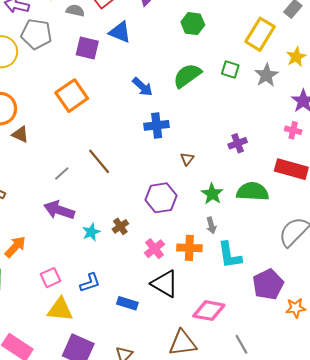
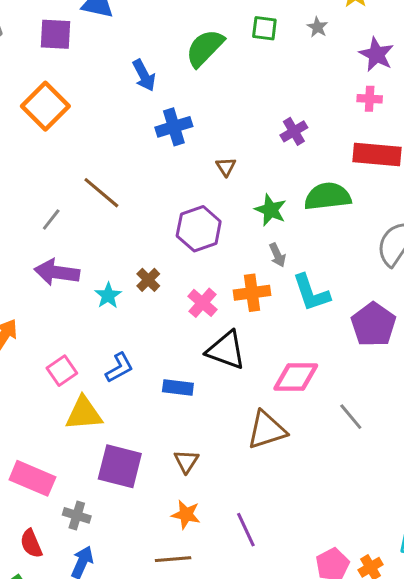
gray star: (266, 75) -> (317, 27), size x0.6
blue arrow: (143, 87) -> (144, 75), turned 30

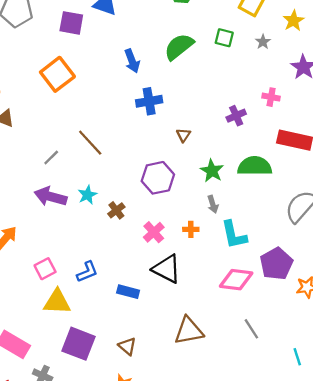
pink cross: (370, 99) -> (271, 97), moved
orange cross: (252, 293) -> (191, 229), size x0.6
cyan star: (108, 295) -> (87, 195), moved
pink diamond: (296, 377) -> (236, 280), moved
brown triangle: (186, 461) -> (127, 346), turned -30

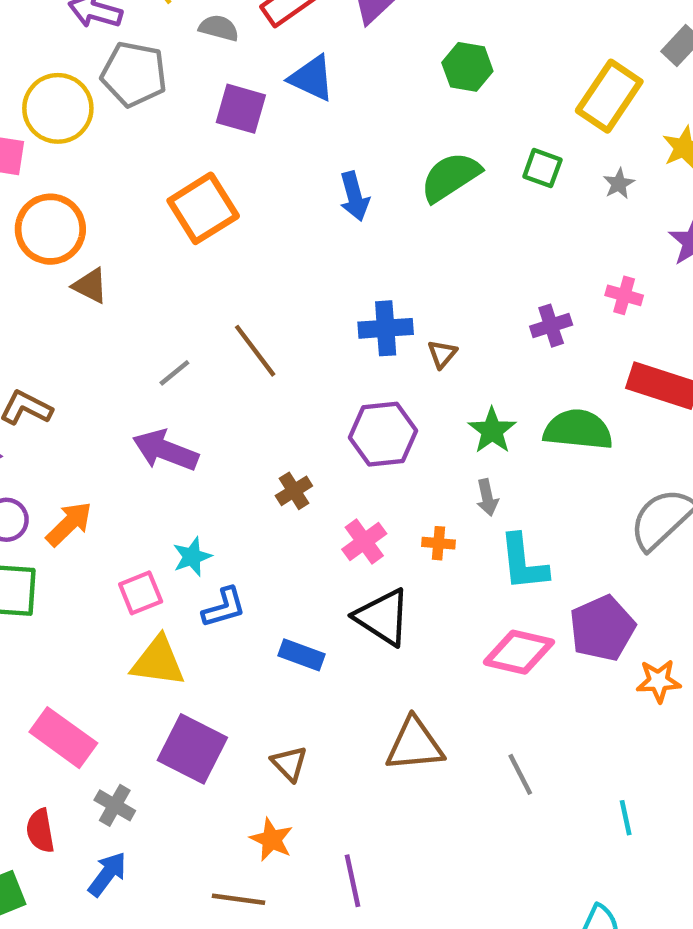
blue cross: (149, 101) -> (386, 328), moved
cyan star: (87, 195) -> (192, 557), moved
gray line: (251, 329) -> (520, 774), moved

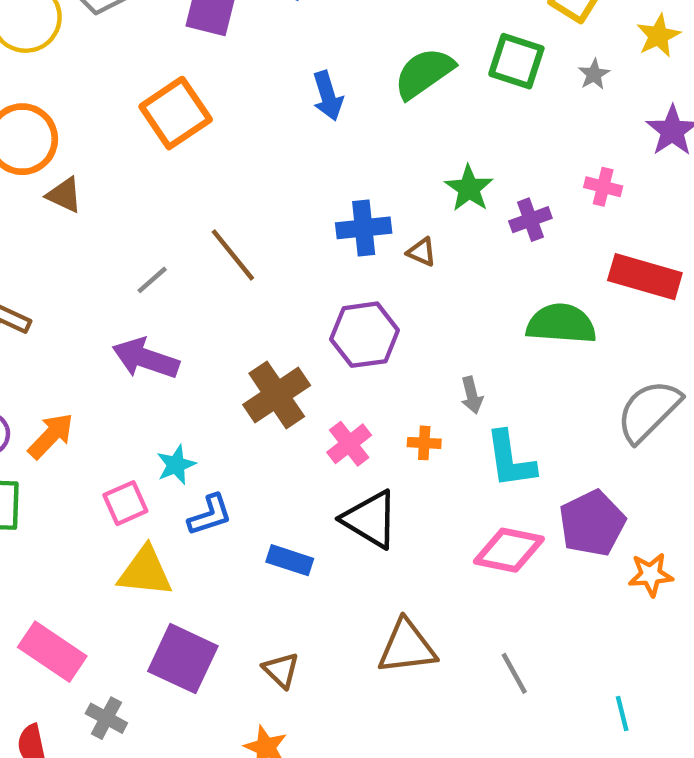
green square: (542, 168) -> (516, 61), size x1.4
brown triangle: (442, 354) -> (422, 252), turned -44
green star: (492, 430) -> (469, 188), moved
brown cross: (294, 491) -> (277, 395), size x1.8

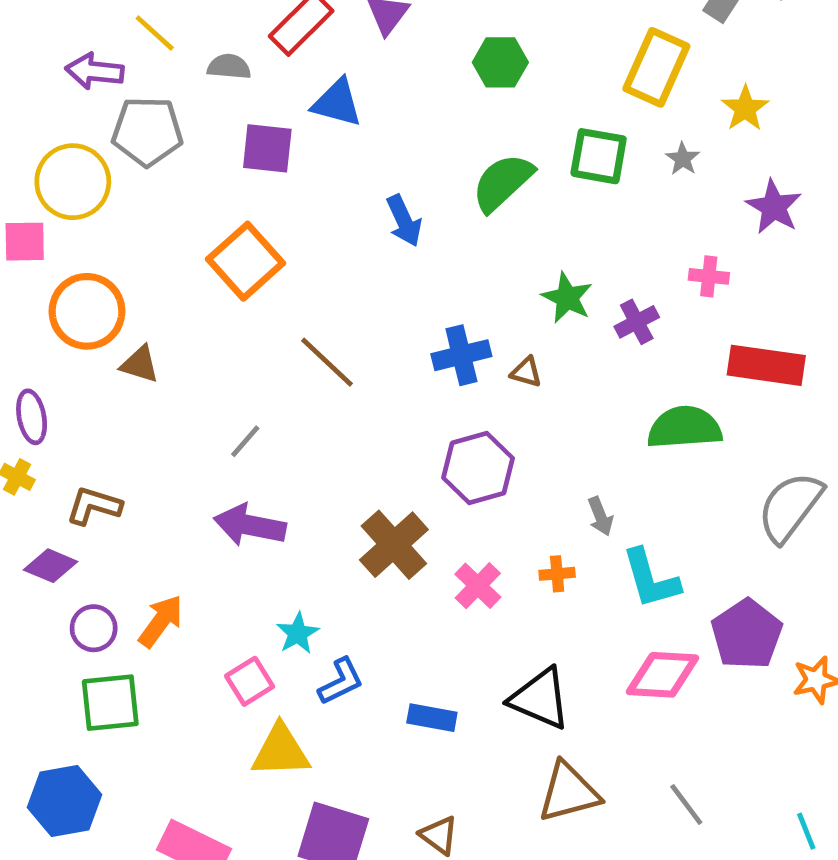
brown line: (233, 255) -> (327, 362), moved
black triangle: (370, 519) -> (540, 699), moved

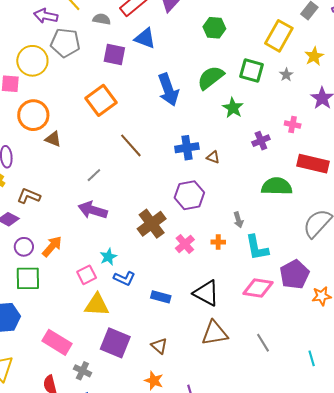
blue arrow: (404, 221) -> (168, 90), size x1.5
green star: (567, 298) -> (233, 108), moved
blue L-shape: (341, 681) -> (124, 278), turned 45

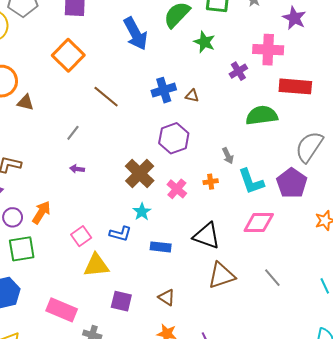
pink cross: (293, 125) -> (268, 50), size x1.8
purple arrow: (93, 210) -> (77, 169), size x0.5
cyan star: (108, 257) -> (142, 212), moved
purple pentagon: (294, 274) -> (292, 183), moved
purple square: (115, 343) -> (121, 301), size x0.7

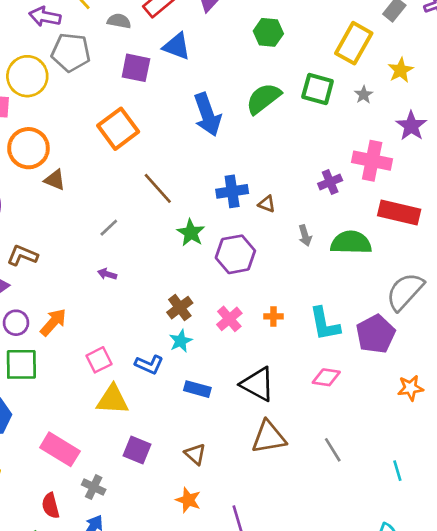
green star: (204, 42) -> (191, 233), moved
gray arrow: (228, 156) -> (305, 236), moved
brown cross: (140, 173) -> (180, 308), moved, size x0.7
pink diamond: (259, 222) -> (326, 377), size x0.7

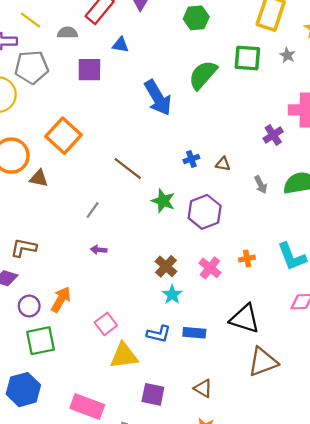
blue triangle: (177, 46) -> (120, 45), size x0.7
orange square: (118, 129) -> (63, 136), moved
blue cross: (232, 191) -> (191, 159), size x0.6
blue L-shape: (149, 365) -> (159, 334), moved

